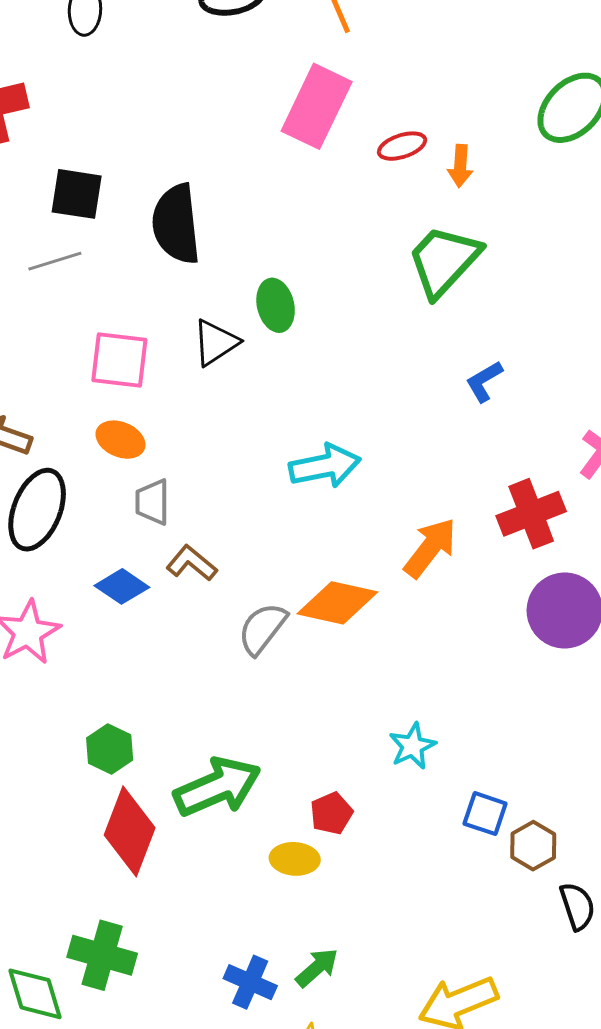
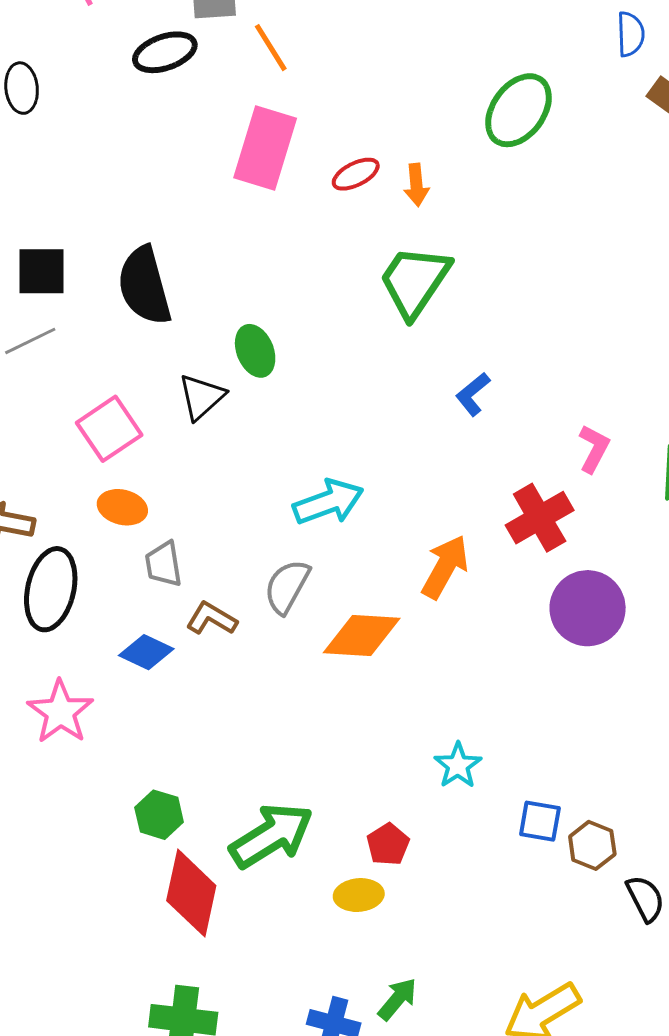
pink square: (119, 360) -> (109, 429), turned -32
gray semicircle: (262, 629) -> (287, 586), moved

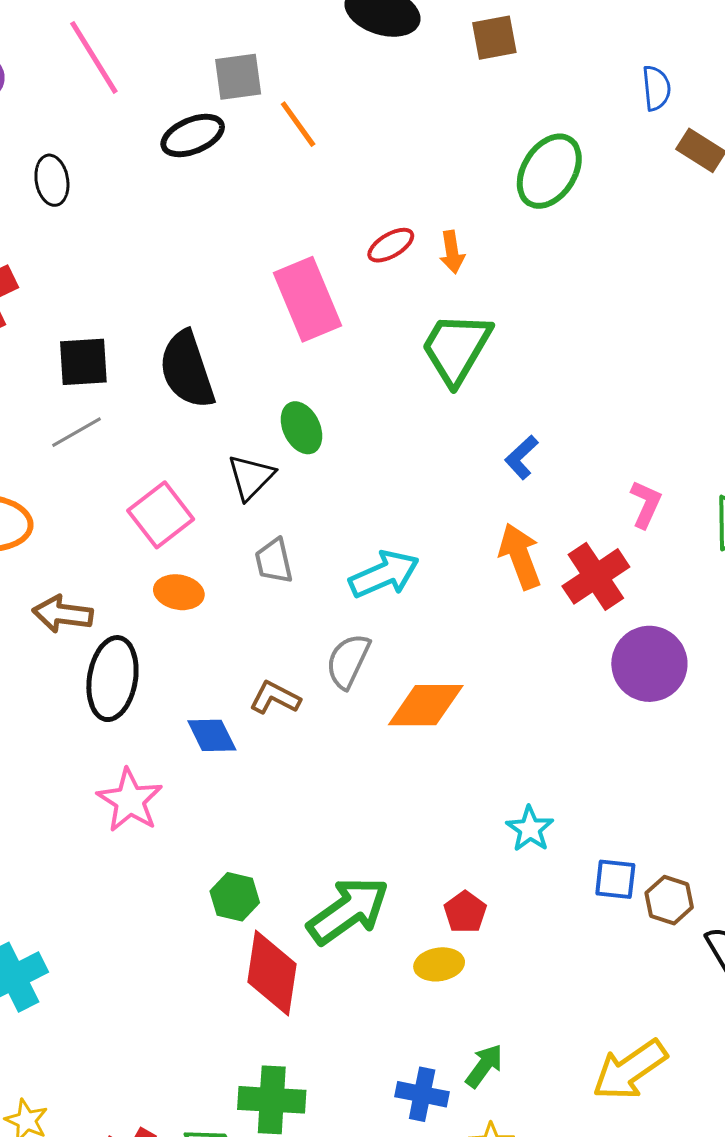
pink rectangle: (265, 148) -> (308, 299), moved, turned -36
gray trapezoid: (164, 564) -> (274, 561), moved
orange arrow: (445, 567) -> (520, 556), moved, turned -46
blue diamond: (146, 652) -> (212, 735), turned 42

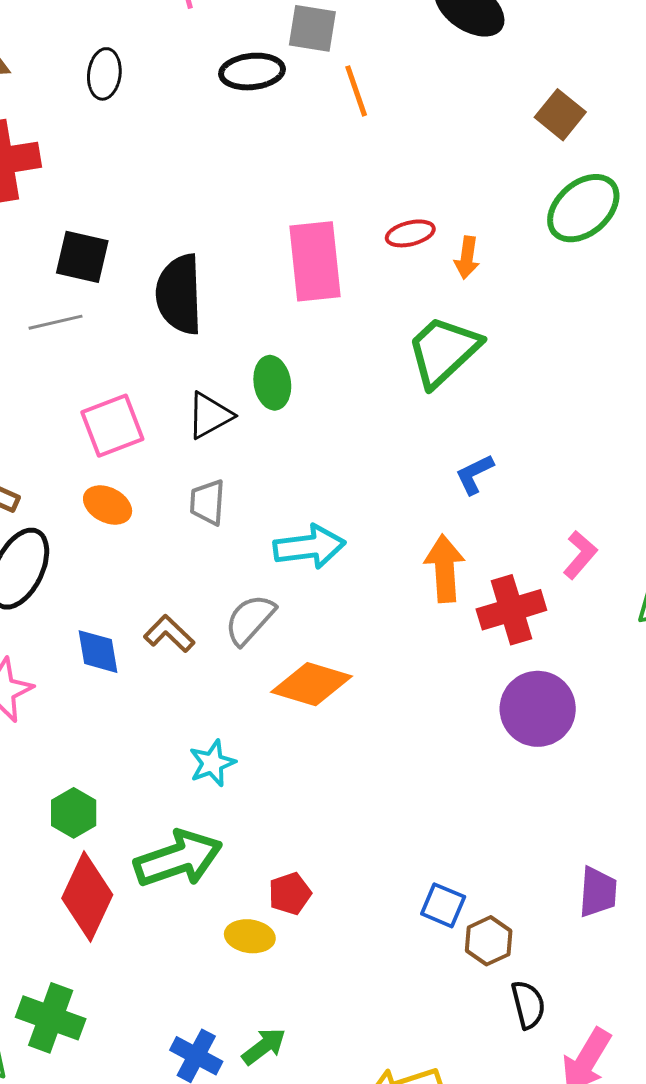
brown square: (494, 38) -> (560, 115), moved, turned 33
cyan star: (530, 829) -> (212, 763), moved

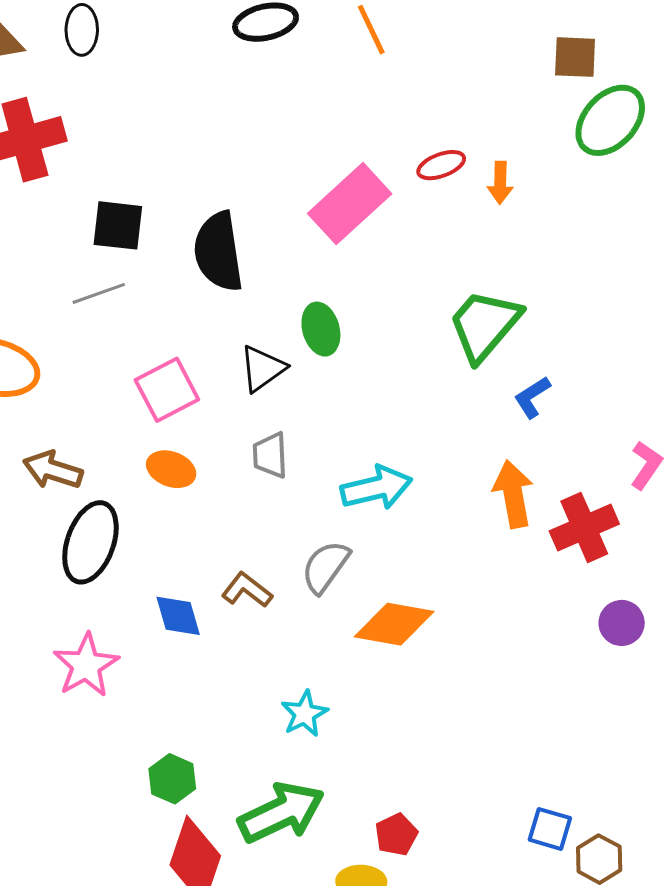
black ellipse: (104, 74) -> (82, 30), moved
brown square: (560, 115) -> (575, 57), moved, turned -30
pink rectangle: (315, 261) -> (350, 204), turned 60
green trapezoid: (443, 351) -> (484, 325), moved
purple circle: (538, 709) -> (622, 623), size x0.6

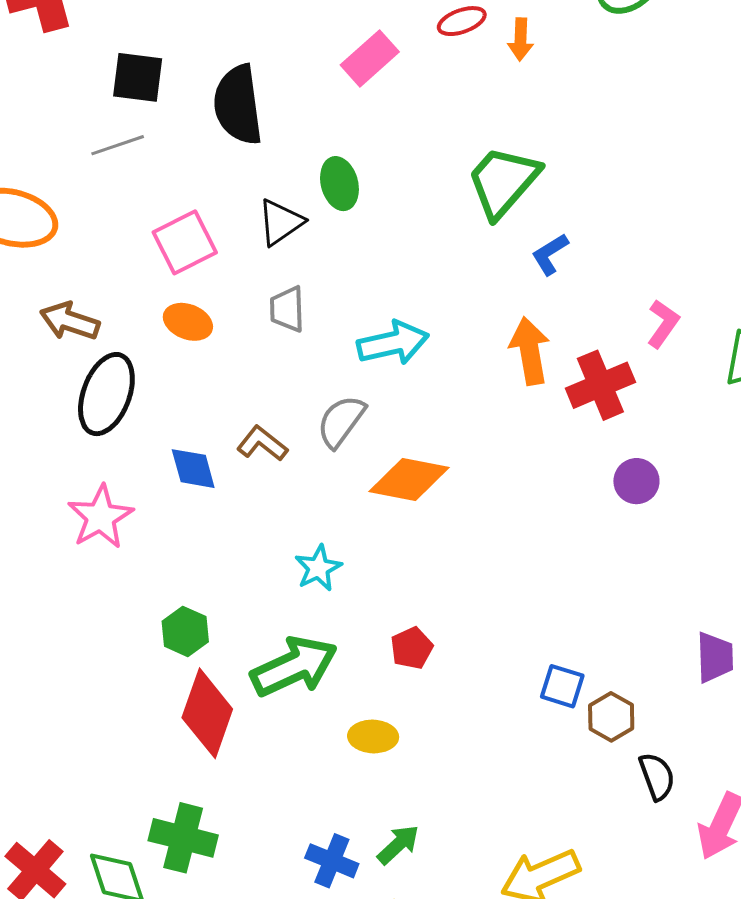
pink rectangle: (350, 204) -> (370, 58), size x0.7
red pentagon: (396, 835) -> (412, 648), moved

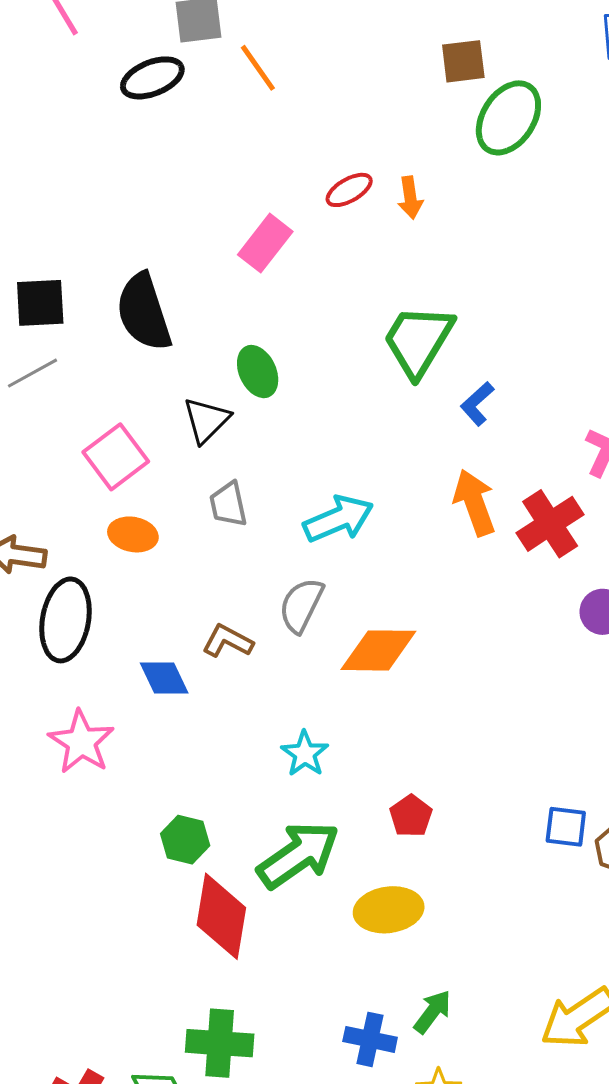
yellow ellipse: (373, 736) -> (389, 910), size x1.4

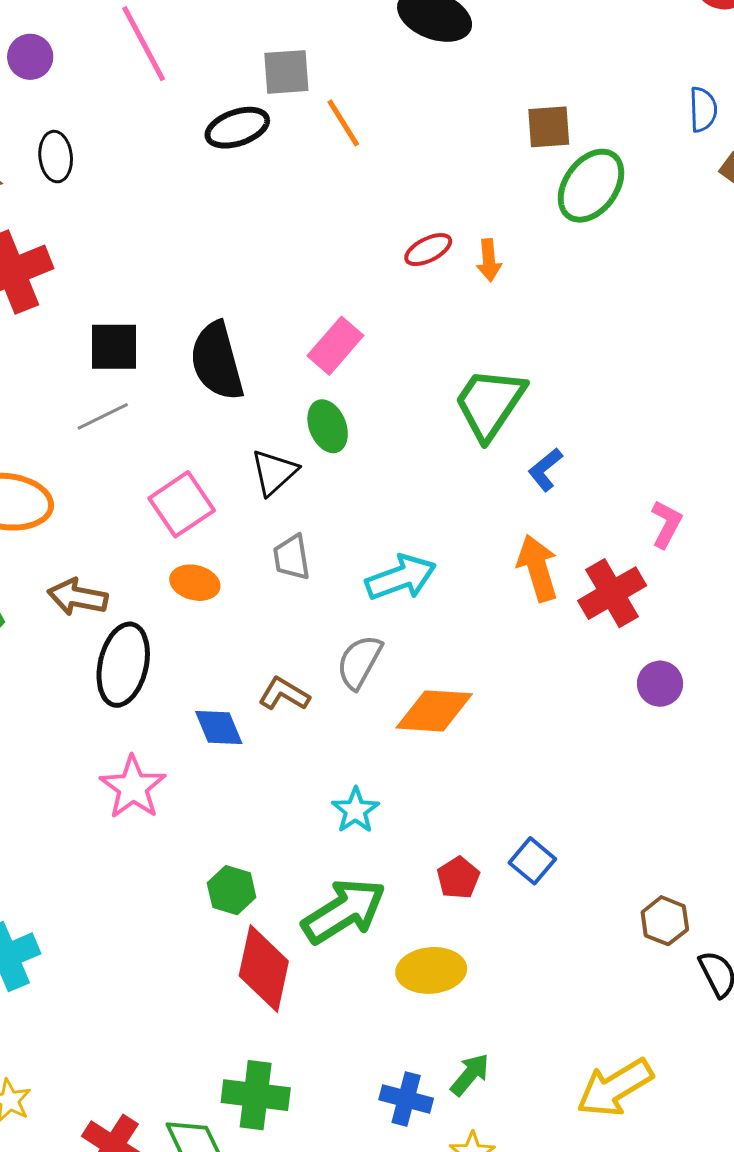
pink rectangle: (265, 243) -> (335, 346), moved
blue square: (566, 827) -> (532, 861), moved, turned 30

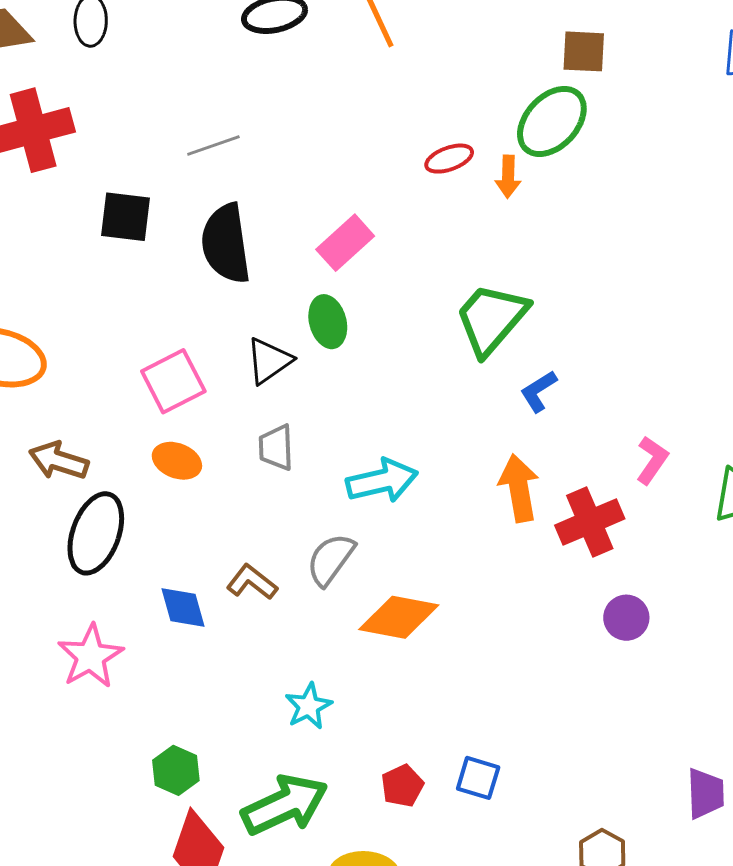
green ellipse: (591, 186) -> (552, 121), moved
gray line: (103, 416) -> (213, 145), moved
blue square: (532, 861) -> (478, 778), turned -30

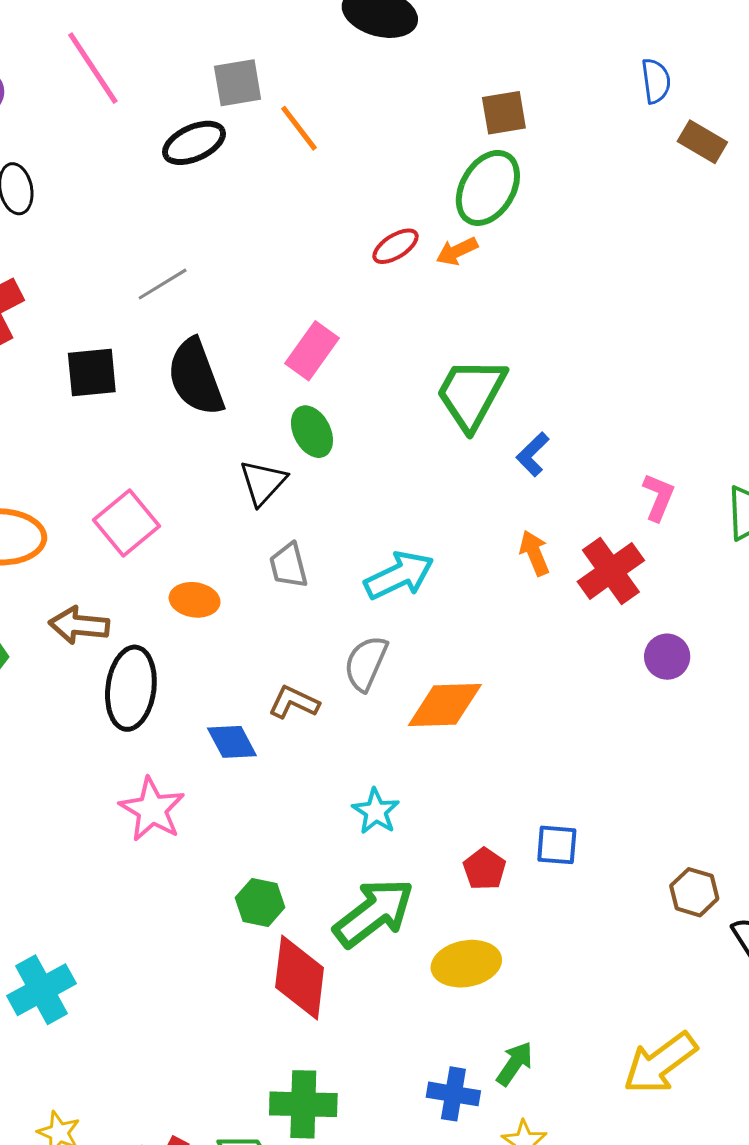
orange arrow: (508, 177) -> (457, 251), turned 75
pink square: (173, 381) -> (126, 523), moved
orange arrow: (519, 488) -> (534, 553), size x0.7

